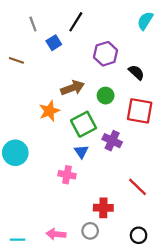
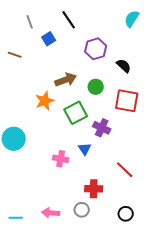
black line: (76, 22) -> (69, 20), turned -66
blue triangle: (81, 152) -> (85, 149), moved

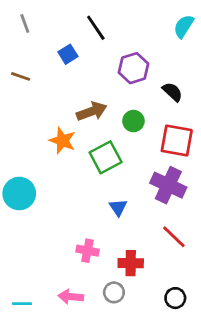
gray line: (30, 22) -> (25, 24), moved
orange star: (45, 101) -> (62, 141), turned -30
purple cross: (102, 128) -> (168, 185), moved, size x1.4
pink cross: (61, 159) -> (87, 251), moved

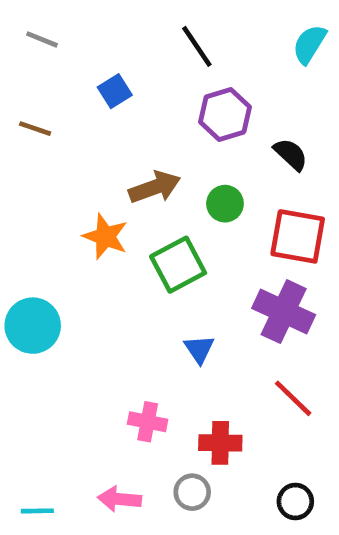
gray line: (25, 24) -> (42, 39), turned -48
black line: (96, 28) -> (197, 46), moved

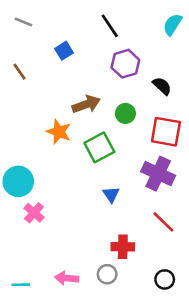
brown line: (35, 129) -> (20, 72), turned 36
pink cross: (148, 422) -> (34, 213), moved, turned 30

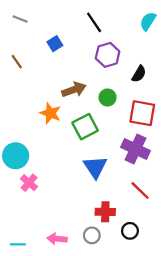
black semicircle: (162, 86) -> (139, 74), turned 78
blue triangle: (111, 194) -> (95, 167), size x1.6
black circle: (165, 279) -> (130, 231), moved

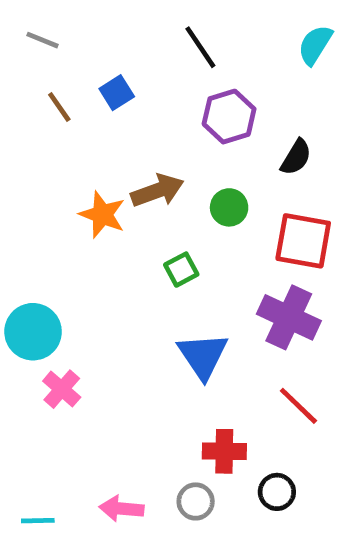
brown line: (17, 62) -> (59, 107), moved
orange star: (50, 113) -> (102, 215), moved
green square: (85, 127) -> (181, 270), size x0.6

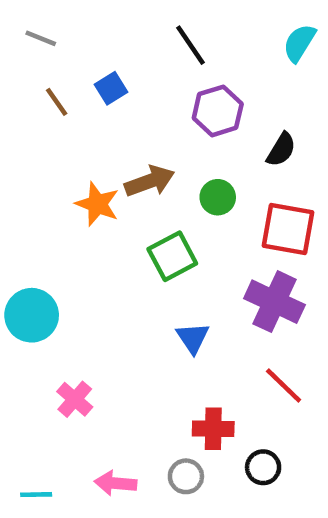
green square: (181, 270) -> (172, 256), size x1.5
blue triangle: (203, 356) -> (193, 338), size x0.7
pink cross: (62, 389) -> (75, 399), moved

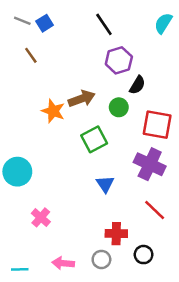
blue square: (111, 88) -> (45, 23), moved
black semicircle: (281, 150) -> (137, 85), moved

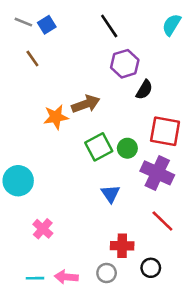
green circle: (119, 107) -> (127, 148), moved
orange star: (53, 111) -> (56, 117), turned -30
cyan line: (20, 269) -> (35, 278), moved

